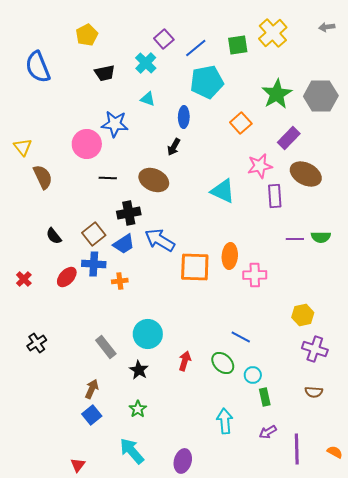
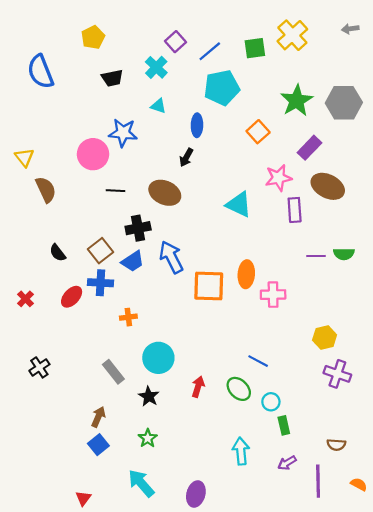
blue arrow: (160, 240) -> (171, 257), turned 32
orange cross: (120, 281) -> (128, 317), moved
brown semicircle: (314, 392) -> (336, 445), moved

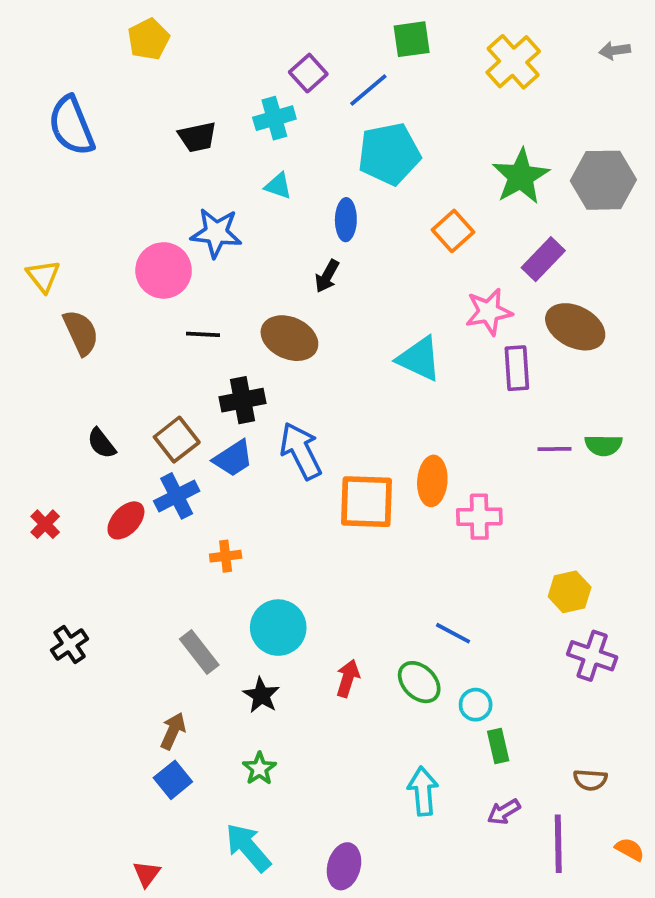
yellow pentagon: (93, 37) -> (148, 39), moved
green square: (255, 48) -> (412, 39), moved
cyan cross: (156, 67) -> (274, 118), turned 30
blue cross: (101, 283) -> (177, 496), turned -30

